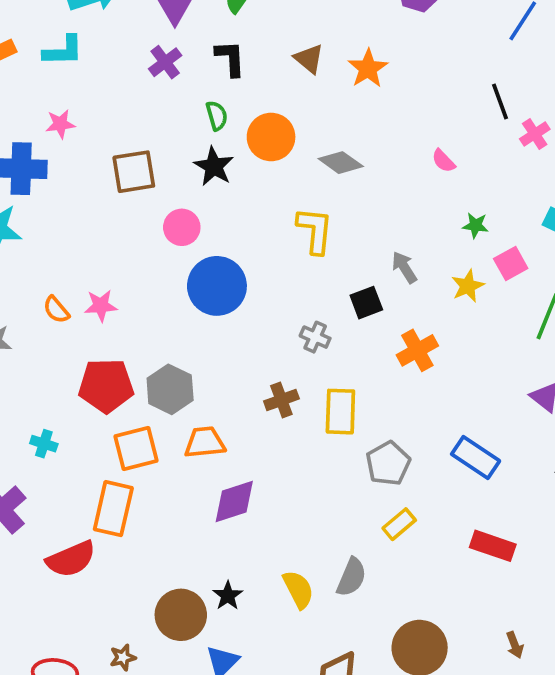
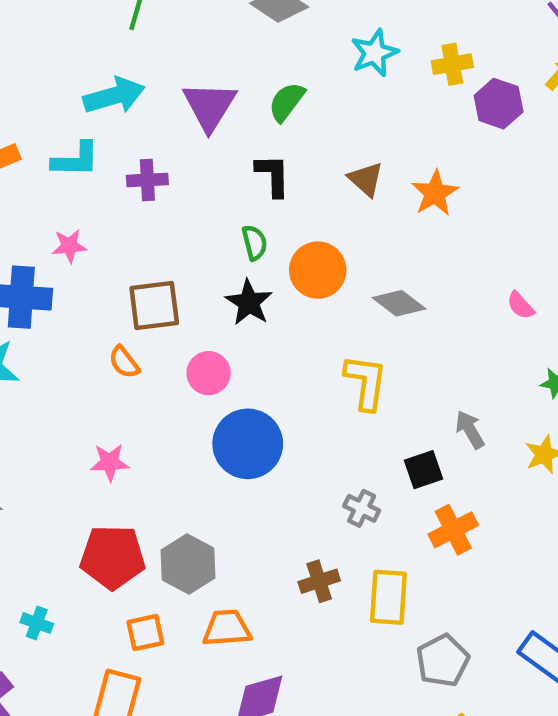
purple cross: (165, 62) -> (147, 180), moved, turned 32
orange semicircle: (56, 310) -> (124, 362), moved
orange cross: (417, 350) -> (453, 530), moved
orange square: (136, 449) -> (145, 633), size x0.7

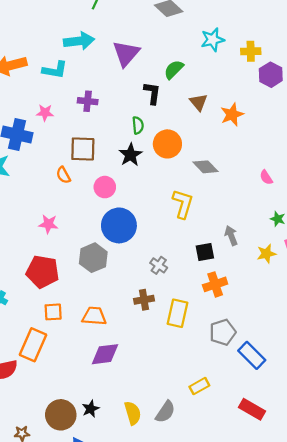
green semicircle: (287, 102) -> (174, 69), moved
purple cross: (147, 180) -> (88, 101), moved
gray cross: (362, 508) -> (159, 265), moved
gray hexagon: (188, 564) -> (93, 258), moved
gray pentagon: (443, 661) -> (223, 332), moved

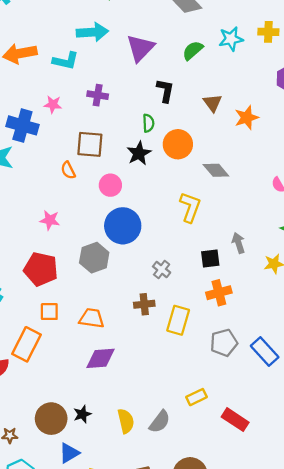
yellow cross: (251, 51) -> (268, 32), moved
green semicircle: (174, 69) -> (193, 50), moved
blue rectangle: (252, 355) -> (265, 352), moved
red rectangle: (252, 409) -> (235, 420), moved

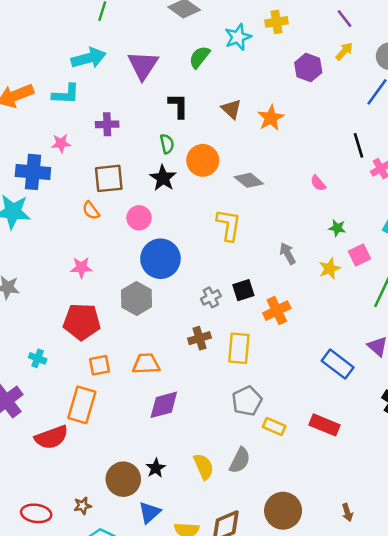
black square: (210, 258) -> (243, 290), moved
gray cross: (162, 269) -> (211, 297), turned 36
gray pentagon: (224, 343) -> (247, 401), moved
yellow rectangle: (196, 397) -> (274, 427), turned 60
red rectangle: (235, 420) -> (324, 425), moved

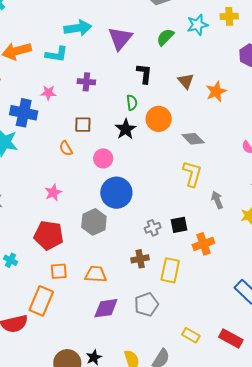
brown square: (109, 178) -> (83, 125), size x0.7
yellow L-shape: (229, 225) -> (192, 174), moved
pink star: (81, 267) -> (53, 192), turned -30
gray pentagon: (247, 401) -> (146, 304), moved

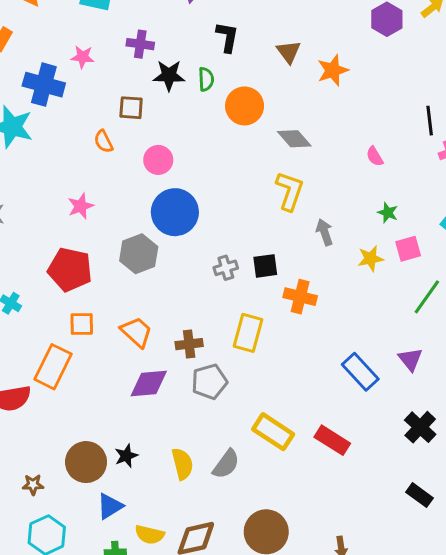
black star: (126, 129) -> (169, 75), moved, turned 30
orange cross: (203, 244) -> (300, 297), turned 30
brown cross: (140, 259) -> (189, 344), moved
orange trapezoid: (96, 274) -> (136, 332), turned 35
yellow rectangle: (191, 335) -> (273, 432), size x1.5

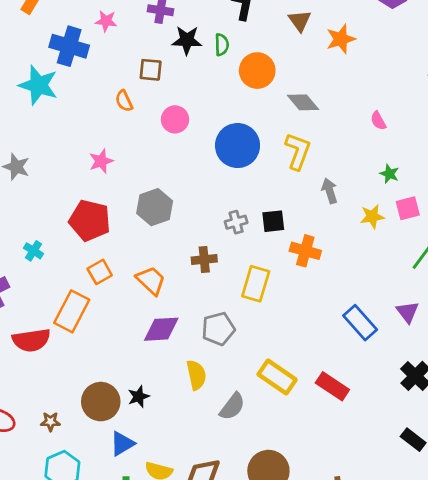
blue circle: (175, 212) -> (238, 146), moved
orange square: (82, 324) -> (100, 272), turned -30
brown cross: (189, 344) -> (204, 259), moved
yellow semicircle: (182, 464) -> (196, 375), moved

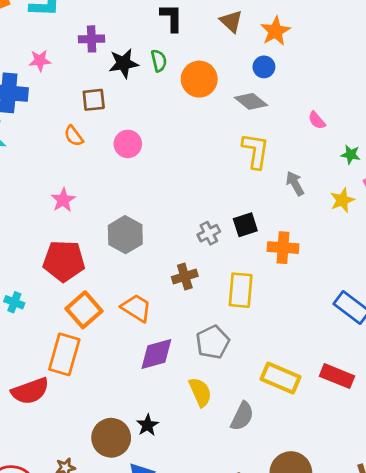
pink semicircle: (378, 121) -> (317, 120), moved
blue circle: (238, 146) -> (264, 67), moved, size x0.5
orange square: (100, 272) -> (84, 310), size x1.4

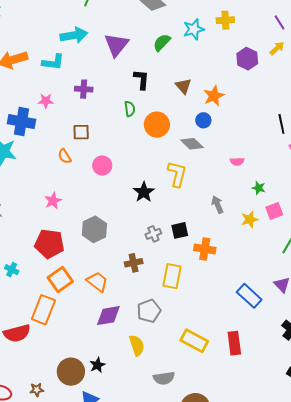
black star: (124, 63) -> (144, 192), moved, turned -30
pink semicircle: (317, 120) -> (237, 161), turned -56
yellow L-shape: (256, 151) -> (177, 174), moved
red rectangle: (337, 376) -> (234, 343), turned 55
gray semicircle: (242, 416) -> (164, 378), moved, turned 50

